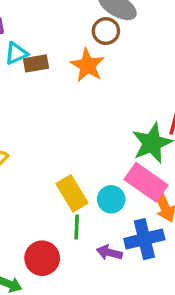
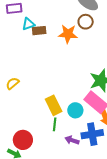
brown circle: (106, 31) -> (86, 22), moved
orange star: (87, 65) -> (68, 34), turned -30
red circle: (42, 258) -> (23, 140), moved

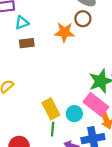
brown rectangle: (39, 31) -> (27, 43), moved

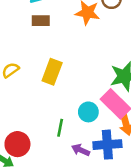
yellow rectangle: (51, 109) -> (52, 72), moved, turned 42

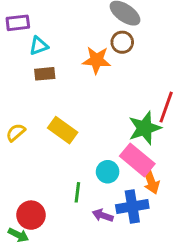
yellow rectangle: (52, 72) -> (63, 130), turned -70

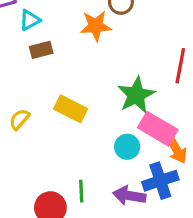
green star: (145, 128) -> (136, 95), moved
green line: (77, 192) -> (81, 191), moved
purple arrow: (103, 215) -> (129, 196), size x1.4

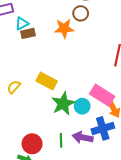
brown rectangle: (41, 50) -> (28, 33), moved
green star: (136, 95) -> (63, 104), moved
green line: (81, 191) -> (61, 140), moved

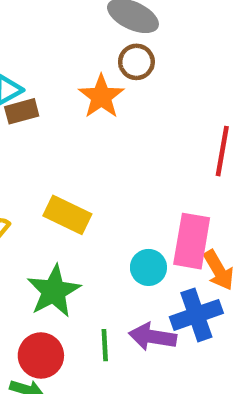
orange star: (64, 28) -> (101, 97), turned -30
pink rectangle: (102, 95) -> (192, 241), turned 70
green star: (63, 104) -> (54, 291), moved

